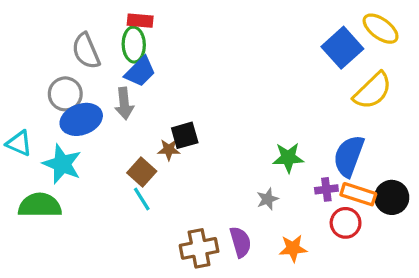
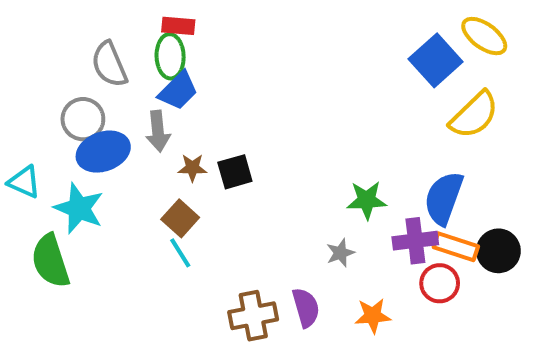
brown star: (169, 150) -> (192, 168), moved
purple cross: (326, 189) -> (415, 241), size x1.5
green semicircle: (40, 205) -> (51, 261), turned -108

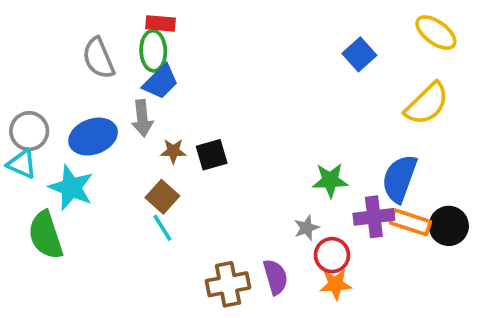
blue square: (436, 60) -> (359, 54), moved, size x0.7
gray circle: (83, 119) -> (29, 131), moved
red circle: (440, 283) -> (332, 255), moved

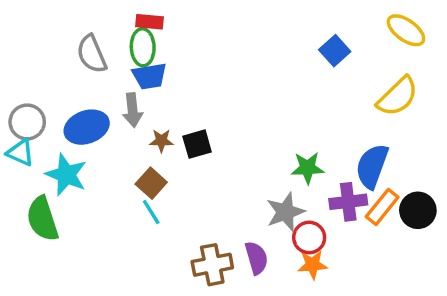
blue trapezoid: (161, 82) -> (149, 76), turned 36
orange rectangle: (410, 222) -> (382, 207), turned -69
gray star: (306, 228) -> (285, 212), size x1.6

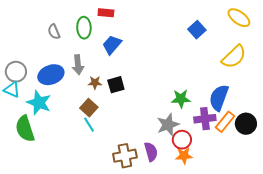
red rectangle: (149, 22) -> (106, 13), moved
gray semicircle: (92, 54) -> (54, 32), size x0.7
blue trapezoid: (149, 76) -> (112, 45), moved, turned 140

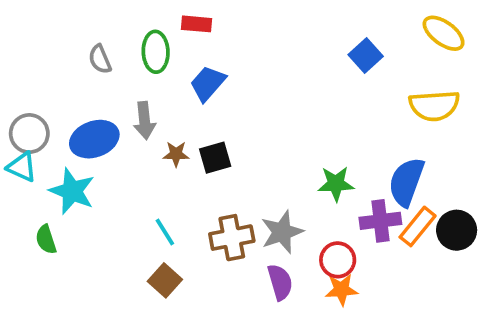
yellow semicircle: (234, 57) -> (434, 106), turned 40
brown square: (89, 108) -> (165, 280), moved
gray star: (168, 125) -> (282, 232), moved
green semicircle: (25, 129) -> (46, 239), size x0.6
brown cross: (125, 156) -> (232, 238), moved

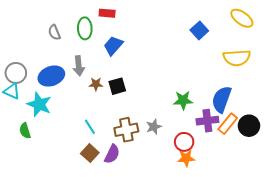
gray star: (282, 232) -> (154, 127), size x0.7
purple semicircle: (280, 282) -> (112, 154), moved, turned 42

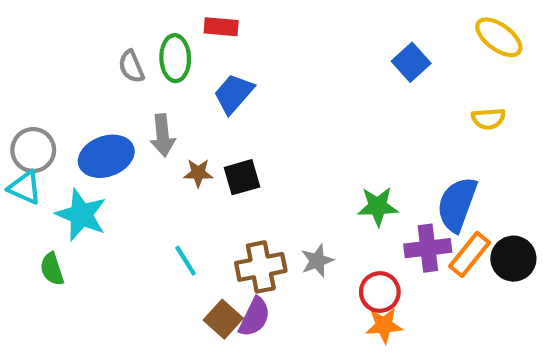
gray semicircle: (54, 32) -> (131, 66), moved
yellow semicircle: (237, 58) -> (488, 119), size x0.6
brown square: (90, 153) -> (223, 319), moved
purple semicircle: (112, 154) -> (255, 317), moved

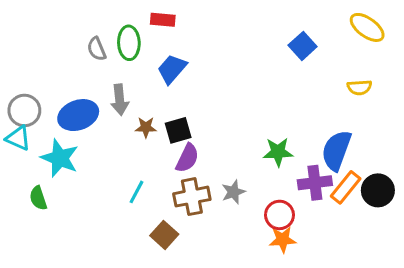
cyan line: (186, 261) -> (137, 192), turned 60
purple semicircle: (255, 317) -> (187, 158), moved

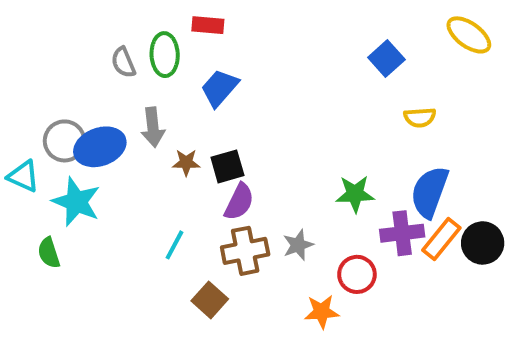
yellow semicircle: (359, 87) -> (420, 117), moved
gray circle: (24, 110) -> (65, 141), moved
orange star: (283, 240) -> (322, 312), moved

